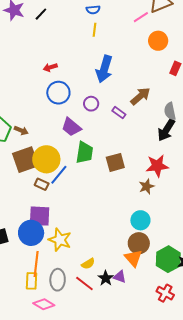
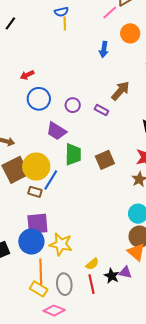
yellow line: (94, 30) -> (65, 24), moved
blue arrow: (104, 69) -> (104, 49), moved, size x0.6
yellow rectangle: (32, 281) -> (39, 289), turned -54
red line: (84, 284) -> (91, 284), turned 48

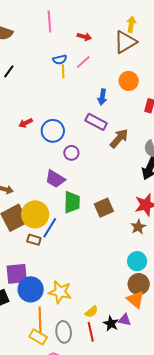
pink line: (110, 13) -> (83, 62), moved
blue circle: (39, 99) -> (53, 131), moved
purple rectangle: (101, 110) -> (96, 122), moved, size x1.5
purple square: (37, 224) -> (17, 274), moved

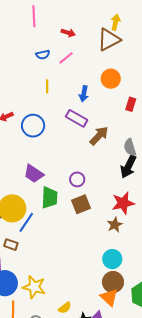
yellow line: (63, 71) -> (47, 86), moved
purple circle: (71, 153) -> (77, 179), moved
brown rectangle: (34, 240) -> (11, 245), moved

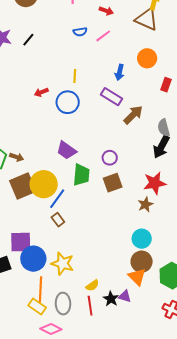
brown triangle: (109, 40) -> (147, 19), turned 50
yellow line: (47, 86) -> (75, 76), moved
brown rectangle: (11, 245) -> (58, 220), moved, turned 32

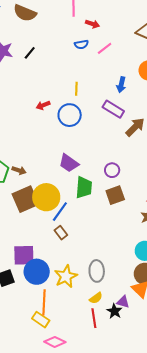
red arrow: (106, 11) -> (92, 24), moved
yellow star: (63, 264) -> (66, 276), turned 30
purple triangle: (125, 296) -> (123, 302), moved
gray ellipse: (63, 304) -> (97, 271), moved

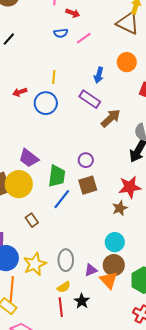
purple trapezoid: (69, 163) -> (29, 158), moved
blue line: (60, 212) -> (62, 199), moved
purple triangle: (123, 302) -> (91, 270), moved, turned -40

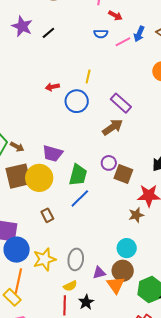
blue arrow: (99, 75) -> (139, 34), moved
brown arrow: (111, 118) -> (113, 127), moved
purple trapezoid: (29, 158) -> (53, 153), turned -30
brown square: (88, 185) -> (123, 174), moved, turned 30

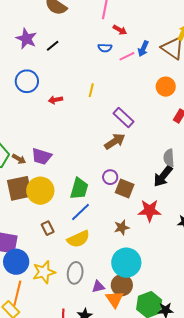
blue circle: (77, 101) -> (27, 81), moved
purple trapezoid: (53, 153) -> (42, 156), moved
brown star: (136, 215) -> (122, 227), moved
cyan circle: (127, 248) -> (126, 263), size x1.5
yellow semicircle: (70, 286) -> (78, 239), moved, size x1.6

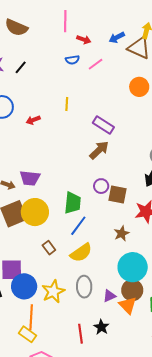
blue arrow: (143, 49) -> (117, 38), moved, turned 49

